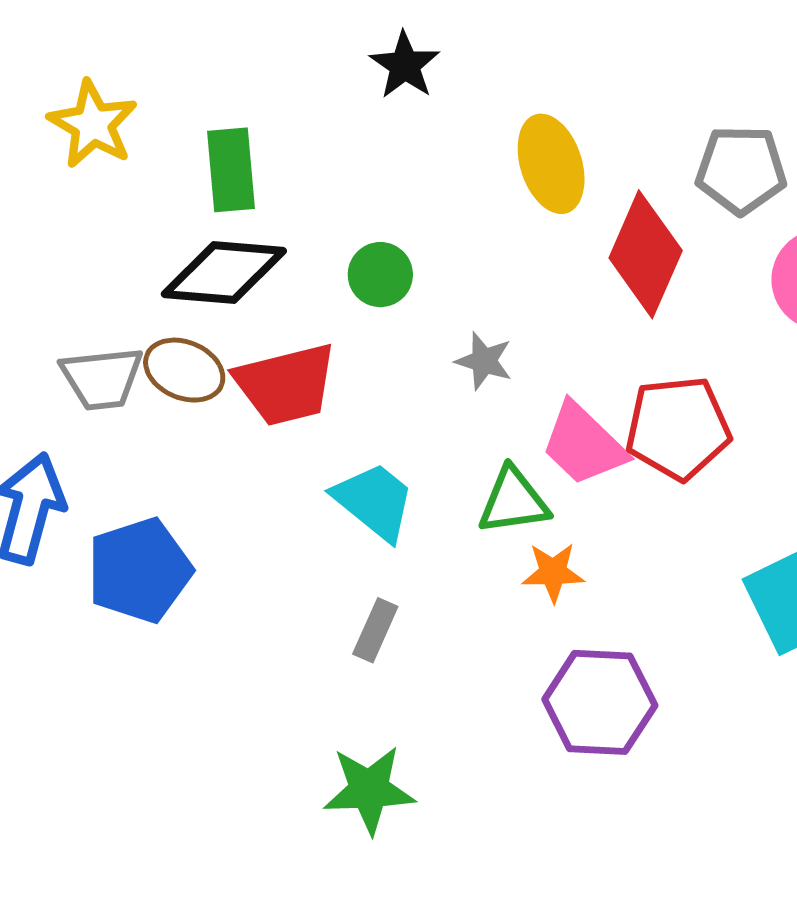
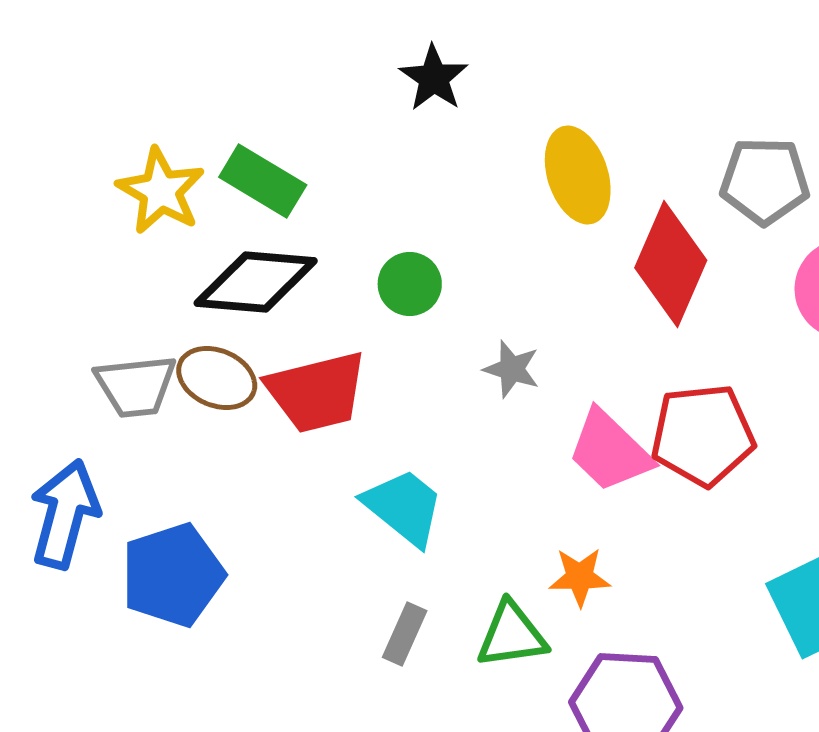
yellow star: (93, 124) -> (161, 191), moved
green rectangle: (231, 170) -> (263, 181), turned -54
green triangle: (513, 501) -> (512, 635), moved

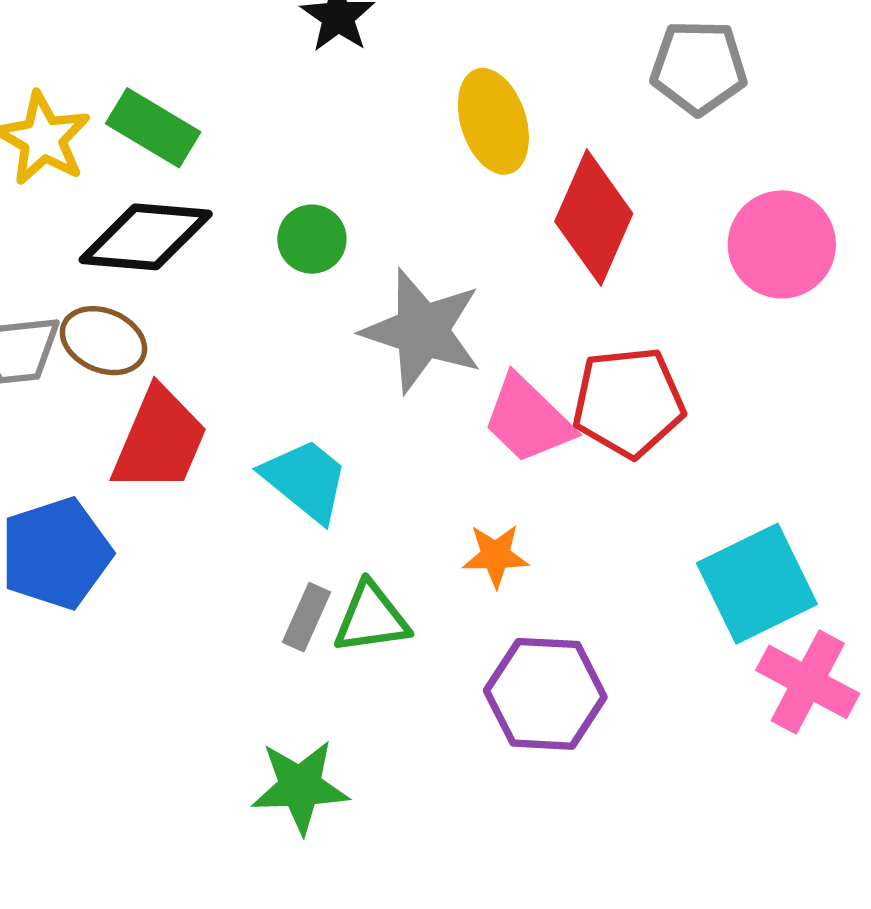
gray pentagon: (765, 181) -> (699, 67), moved
gray star: (512, 369) -> (422, 331), size x2.0
red trapezoid: (317, 392) -> (160, 440), moved, turned -53
green triangle: (512, 635) -> (371, 618), moved

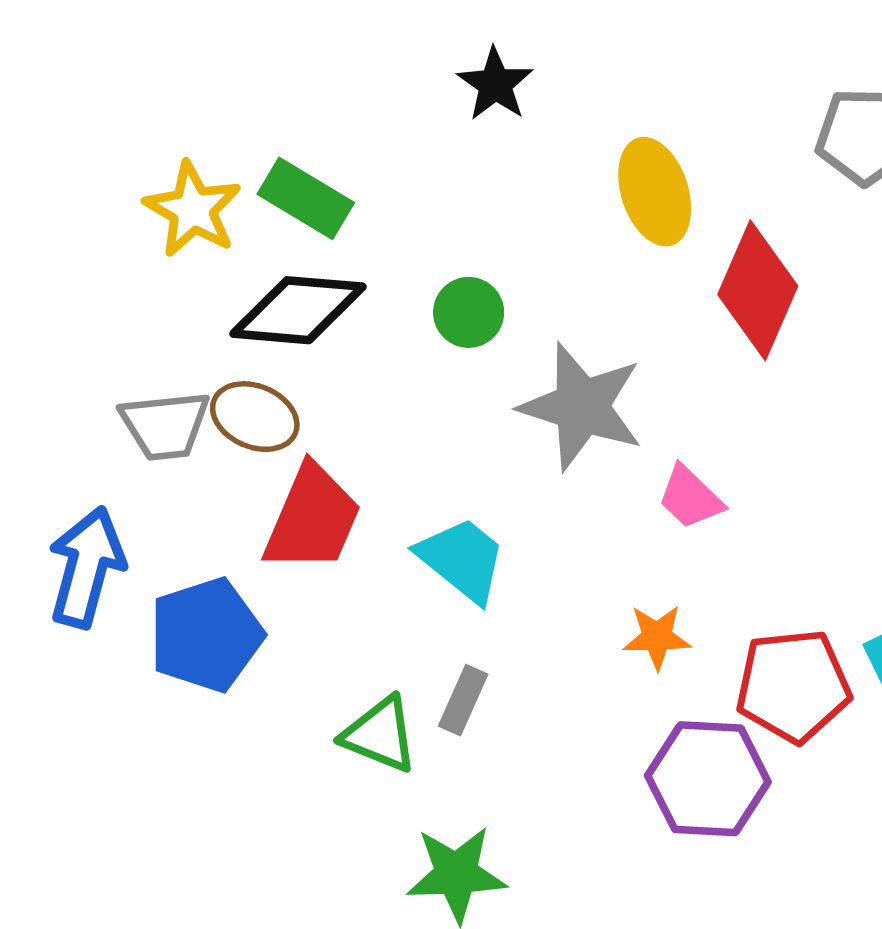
red pentagon: (628, 402) -> (793, 686), moved
pink trapezoid: (528, 419) -> (690, 497), size x0.7
green triangle: (371, 618) -> (380, 734), moved, turned 30

